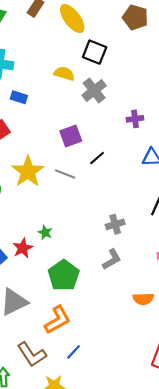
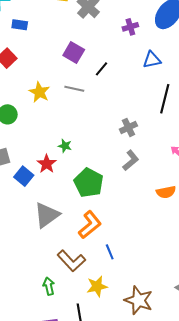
purple square: (71, 136) -> (74, 53), turned -30
yellow star: (28, 172) -> (39, 92), size x0.7
blue line: (74, 352) -> (110, 252), turned -56

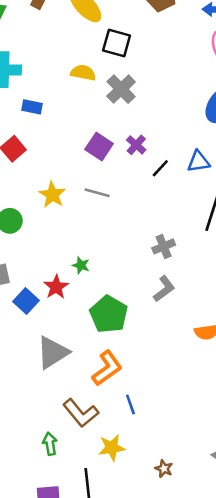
purple cross: (130, 27) -> (136, 145), moved, turned -35
black line: (101, 69) -> (160, 168), moved
brown star: (139, 300) -> (164, 469), size x0.5

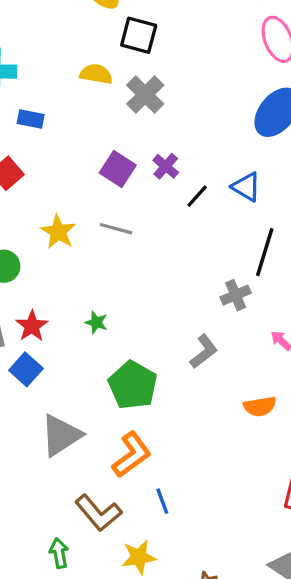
blue triangle: (199, 162) -> (246, 187), turned 40
gray cross: (164, 246) -> (236, 295), moved
red star: (56, 287) -> (32, 326), moved

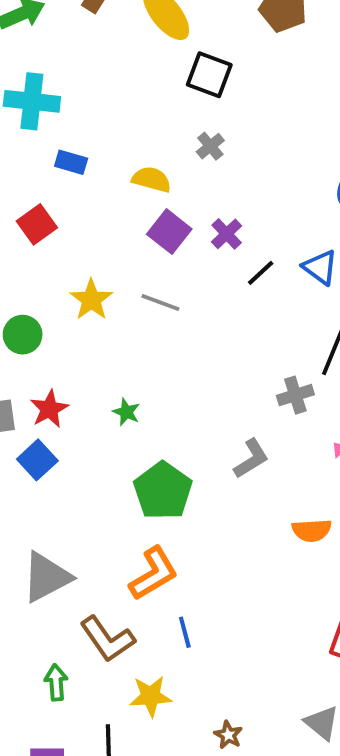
yellow semicircle: (96, 74) -> (152, 179), moved
gray cross: (145, 95) -> (210, 146), size x0.6
gray triangle: (61, 435) -> (46, 577), moved

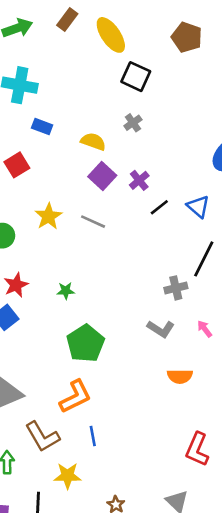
green star: (126, 412) -> (66, 291), turned -30
gray L-shape: (251, 459) -> (161, 329), moved, turned 60

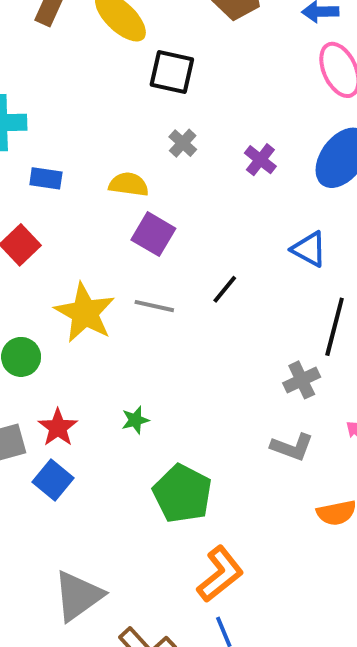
purple cross: (139, 180) -> (260, 160), moved
black line: (159, 207) -> (225, 289), moved
yellow star: (48, 216) -> (85, 313), size x1.4
orange L-shape: (75, 397) -> (220, 574), moved

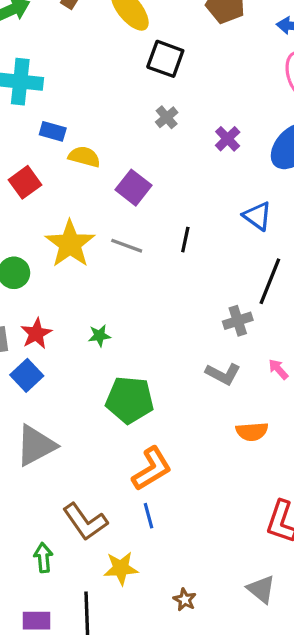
yellow semicircle: (129, 184) -> (84, 157), moved
black line: (225, 289) -> (185, 240), turned -35
green pentagon: (182, 494) -> (130, 400), turned -30
gray triangle: (78, 596) -> (36, 445), moved

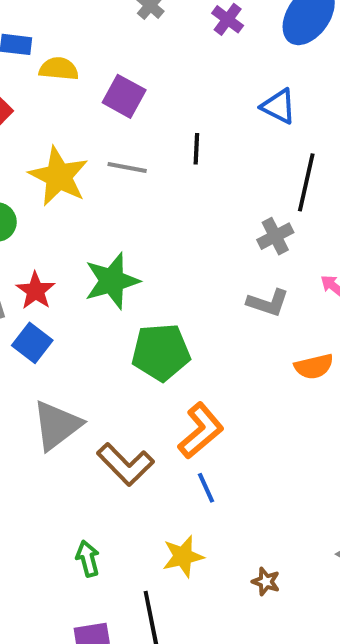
green star: (99, 336) -> (112, 281), size x2.0
brown L-shape: (85, 522) -> (125, 464), moved

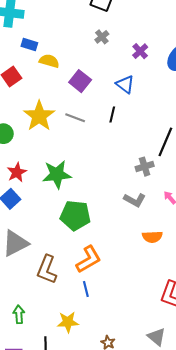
blue triangle: (279, 106) -> (125, 84), moved
brown L-shape: (125, 464) -> (47, 270), turned 56

